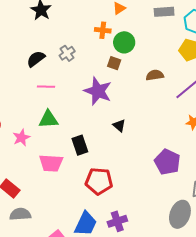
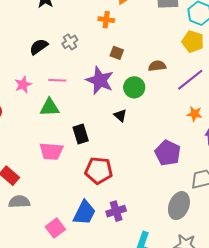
green circle: (124, 42) -> (134, 87), moved
pink line: (46, 87) -> (57, 80), moved
pink star: (21, 138) -> (23, 85), moved

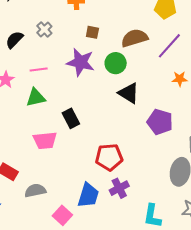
brown semicircle: (157, 66) -> (134, 38), size x1.5
black triangle: (120, 115) -> (129, 93), moved, size x1.6
red pentagon: (99, 171) -> (109, 157), moved
gray semicircle: (19, 202) -> (35, 191), moved

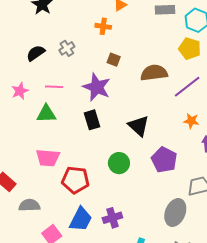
green circle: (116, 63) -> (119, 163), moved
black rectangle: (71, 118) -> (92, 120), moved
red pentagon: (109, 157) -> (75, 180), moved

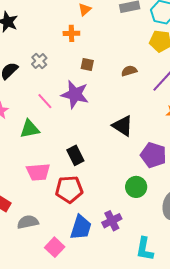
brown semicircle: (154, 73) -> (129, 71), size x0.6
pink line: (54, 87) -> (45, 101), moved, turned 54
black rectangle: (92, 120) -> (75, 155), moved
green circle: (119, 163) -> (136, 187), moved

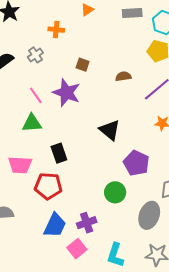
orange cross: (71, 33) -> (56, 30), moved
green triangle: (30, 129) -> (32, 123), moved
pink square: (55, 247) -> (77, 249), moved

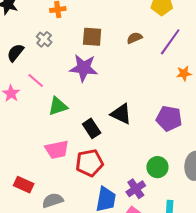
brown square: (83, 65) -> (92, 37), size x1.5
pink line: (36, 95) -> (36, 81), moved
black triangle: (110, 130) -> (121, 114), moved
green circle: (115, 192) -> (157, 167), moved

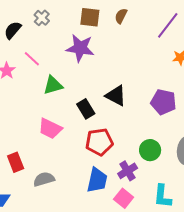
brown semicircle: (134, 38) -> (121, 16), moved, turned -42
pink trapezoid: (57, 150) -> (50, 129), turned 35
red pentagon: (90, 163) -> (99, 142), moved
red rectangle: (24, 185) -> (16, 162), turned 42

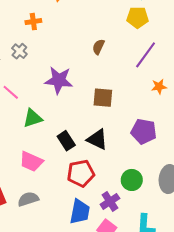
brown square: (90, 17) -> (103, 98), moved
black triangle: (116, 96) -> (97, 139), moved
gray semicircle: (44, 179) -> (28, 199), moved

